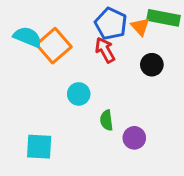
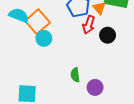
red arrow: (105, 50) -> (89, 25), moved, turned -132
cyan circle: (79, 94) -> (44, 38), moved

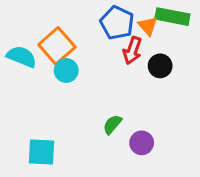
cyan semicircle: (19, 15) -> (22, 57), moved
green semicircle: (75, 75) -> (112, 124), turned 48

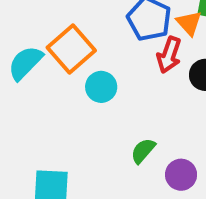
cyan semicircle: (22, 57) -> (25, 63), turned -68
cyan circle: (66, 70) -> (101, 87), moved

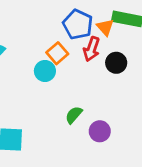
orange square: (71, 49) -> (57, 53), moved, size x0.7

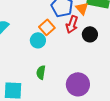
green semicircle: (74, 115) -> (41, 72), moved, turned -32
purple circle: (100, 131) -> (78, 84), size x1.5

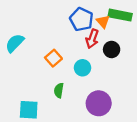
orange square: (47, 27) -> (53, 58), moved
cyan circle: (38, 40) -> (83, 68), moved

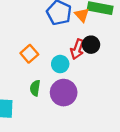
red arrow: (92, 39) -> (77, 49), moved
purple circle: (99, 103) -> (64, 93), moved

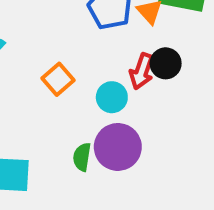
green semicircle: (35, 88) -> (82, 157), moved

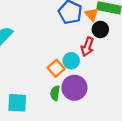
black circle: (166, 63) -> (100, 29), moved
orange square: (58, 79) -> (56, 68), moved

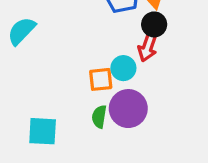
black circle: (100, 29) -> (154, 24), moved
orange square: (56, 68) -> (101, 79), turned 35

